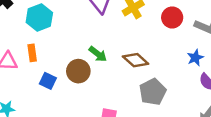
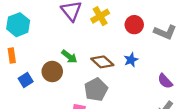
blue star: (195, 58) -> (131, 60), moved
blue square: (48, 81) -> (26, 80), turned 32
gray pentagon: (153, 92) -> (96, 90), moved

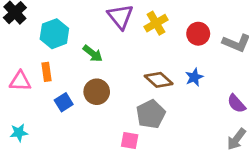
green arrow: (69, 57) -> (93, 53), moved

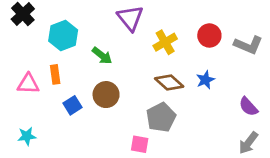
yellow cross: (156, 23) -> (165, 42), moved

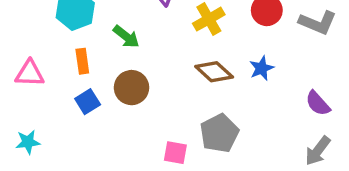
orange rectangle: (55, 74) -> (82, 61), moved
gray pentagon: (161, 117) -> (219, 133), moved

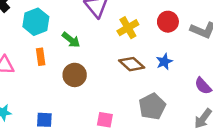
blue square: (88, 102) -> (44, 120), moved, turned 35
gray pentagon: (219, 133) -> (152, 106), moved

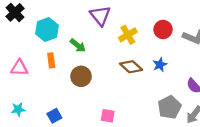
gray pentagon: (152, 106) -> (169, 107), moved
blue square: (44, 120) -> (54, 116), turned -32

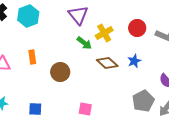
cyan hexagon: (47, 29) -> (28, 16), moved
green arrow: (78, 45) -> (84, 43), moved
blue square: (54, 116) -> (35, 109), turned 32

